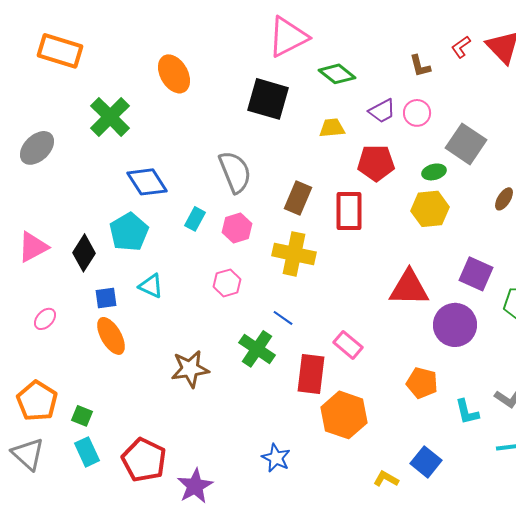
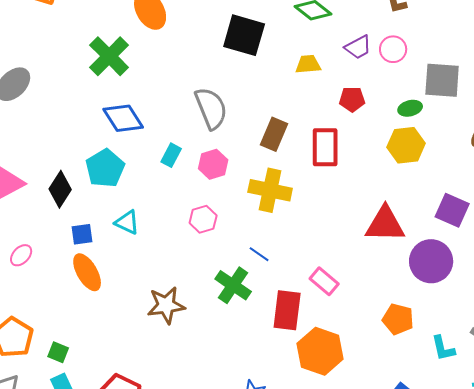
green cross: (110, 117) -> (109, 56), moved
gray square: (466, 144) -> (442, 80), turned -30
red pentagon: (376, 163) -> (352, 99), size x0.7

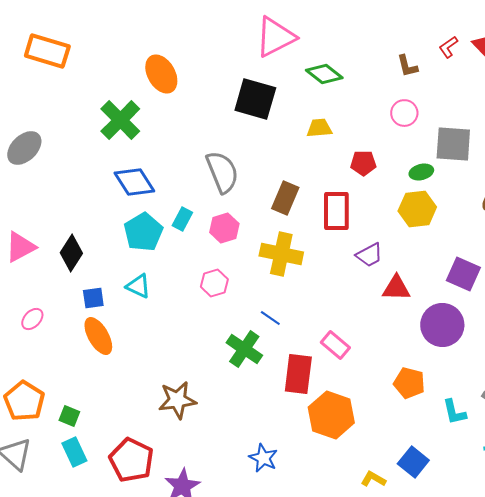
purple trapezoid: (358, 47) -> (369, 255), moved
cyan pentagon: (105, 168) -> (143, 232), moved
red triangle: (385, 224) -> (396, 288), size x0.7
brown star: (166, 305) -> (177, 400), moved

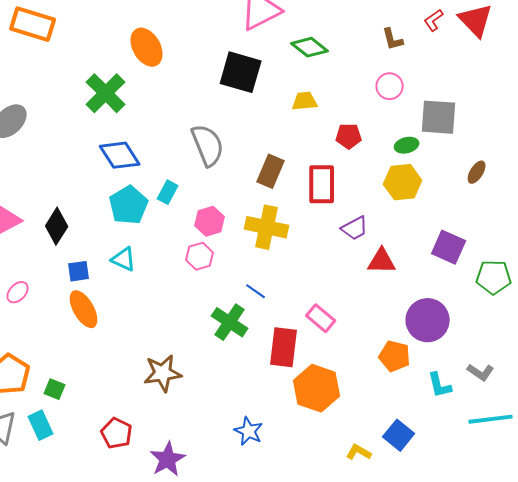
pink hexagon: (224, 228) -> (210, 221), moved
purple circle: (442, 325) -> (428, 320), moved
cyan rectangle: (74, 452) -> (41, 425), moved
red pentagon: (131, 460) -> (117, 433), size x0.7

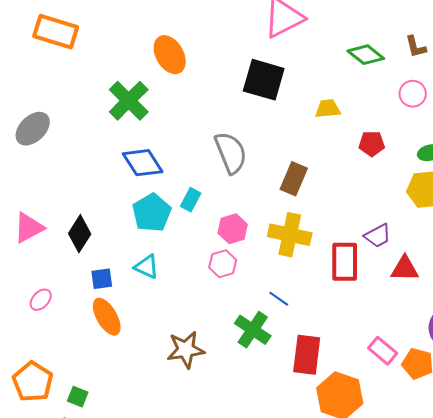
green diamond: (310, 47) -> (366, 55), moved
red rectangle: (322, 184) -> (345, 262), moved
pink rectangle: (321, 318) -> (383, 351), moved
brown star: (163, 373) -> (186, 350), moved

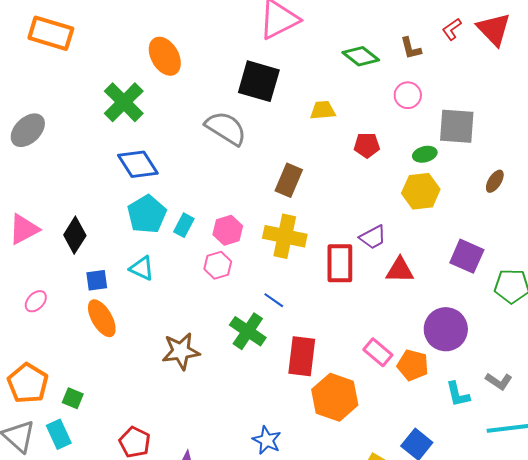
gray semicircle: (231, 153) -> (226, 128), moved, turned -36
cyan rectangle: (191, 200) -> (184, 225), moved

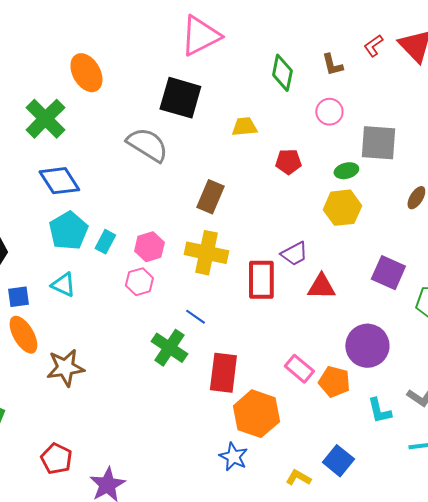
green diamond: (361, 56) -> (282, 73), turned 63
brown star: (181, 351) -> (65, 368), moved
blue star: (267, 440) -> (233, 457), moved

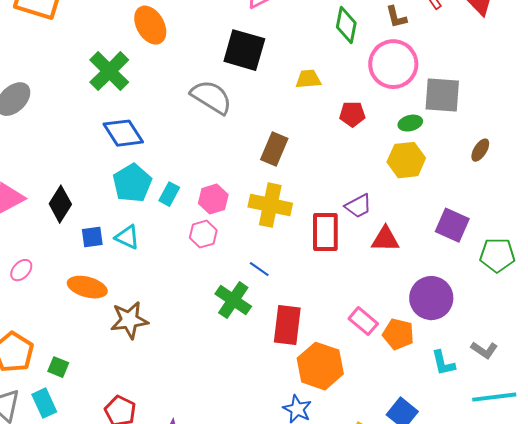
pink circle: (329, 112) -> (393, 64), size x1.8
blue square: (18, 297) -> (92, 237), moved
orange ellipse: (23, 335) -> (87, 287), turned -45

